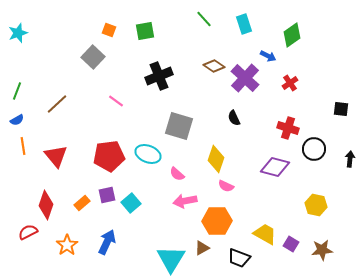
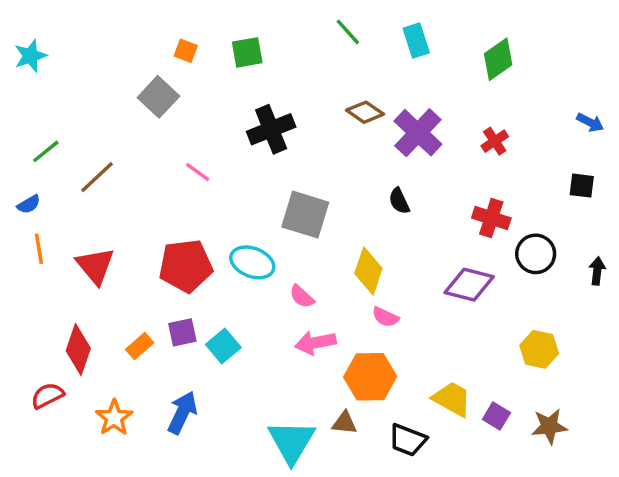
blue arrow: (268, 56) -> (590, 122), moved
green line: (17, 91) -> (46, 151), moved, turned 30
brown triangle: (202, 248) -> (344, 423), turned 35

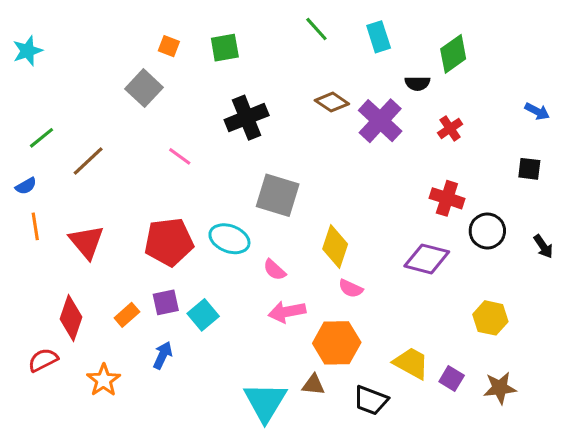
black semicircle: (399, 201) -> (417, 83), moved, turned -65
black arrow: (597, 271) -> (543, 247), turned 140
blue arrow: (182, 413) -> (163, 355), moved, size x0.7

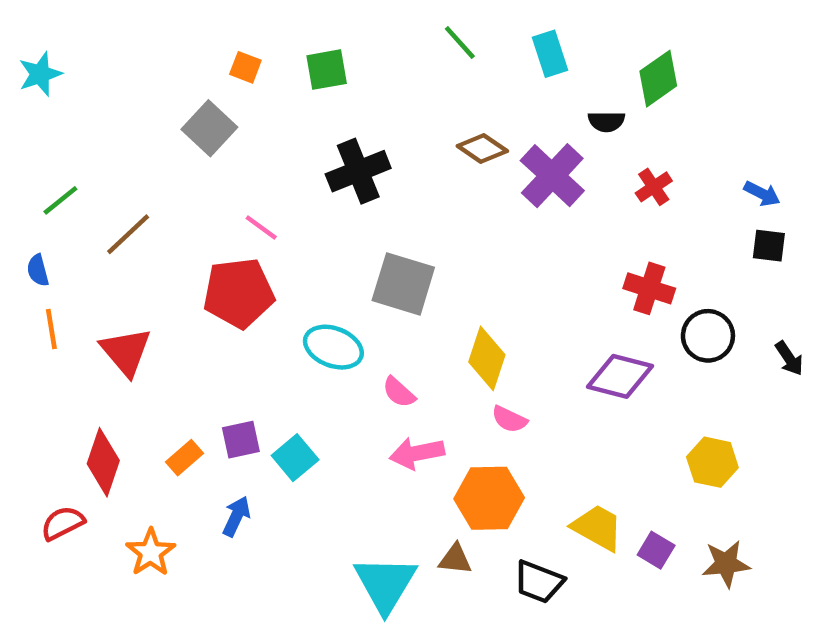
blue arrow: (537, 111) -> (762, 194), moved
blue semicircle: (26, 186) -> (38, 270), turned 105
red pentagon: (169, 242) -> (239, 293), moved

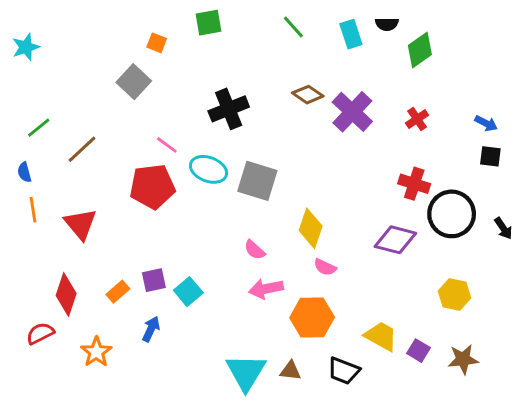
green square: (327, 70) -> (209, 23), moved
black semicircle: (606, 121) -> (387, 24), moved
black circle: (708, 336) -> (452, 214), size x1.4
cyan ellipse: (333, 347) -> (209, 169), moved
brown triangle: (455, 559) -> (290, 371), moved

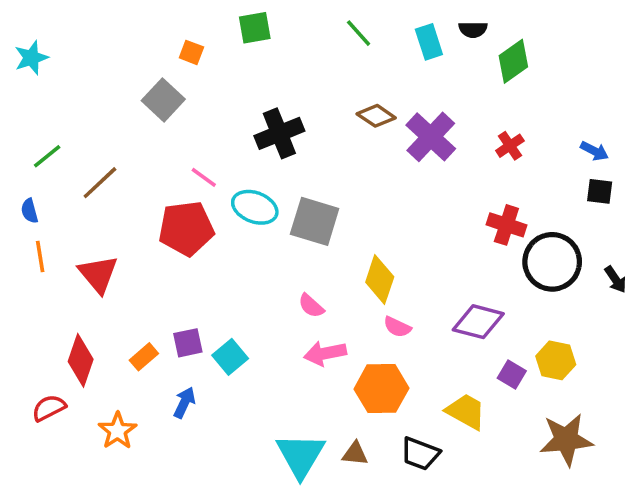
purple diamond: (395, 240) -> (478, 322), moved
purple square: (418, 351) -> (512, 374), moved
brown star: (463, 359) -> (566, 440), size x1.4

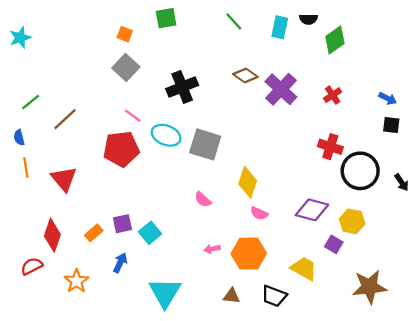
cyan rectangle: (429, 42) -> (280, 27), turned 30
gray square: (163, 100) -> (126, 67), moved
pink arrow: (325, 353) -> (212, 249), moved, size x0.6
yellow hexagon: (556, 360) -> (352, 221), moved
cyan triangle: (301, 455) -> (165, 293), moved

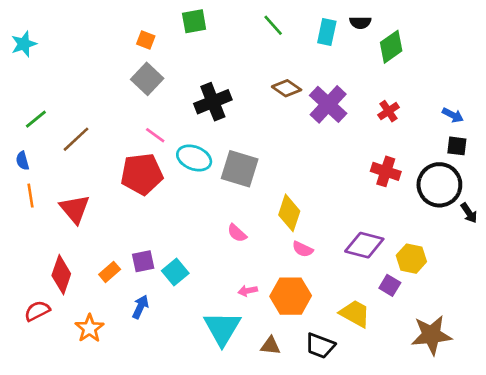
black circle: (360, 171) -> (439, 185), moved
cyan triangle: (165, 293) -> (222, 328), moved

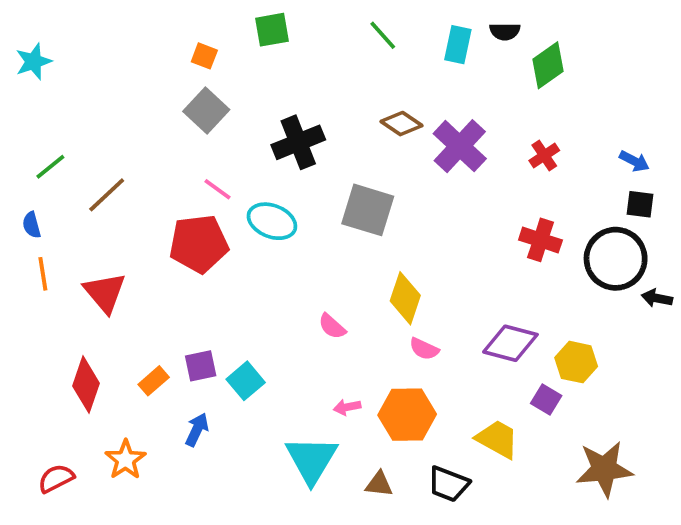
gray square: (240, 169) -> (368, 210), moved
black arrow: (469, 213) -> (657, 298), turned 135
red semicircle: (37, 311) -> (56, 478), moved

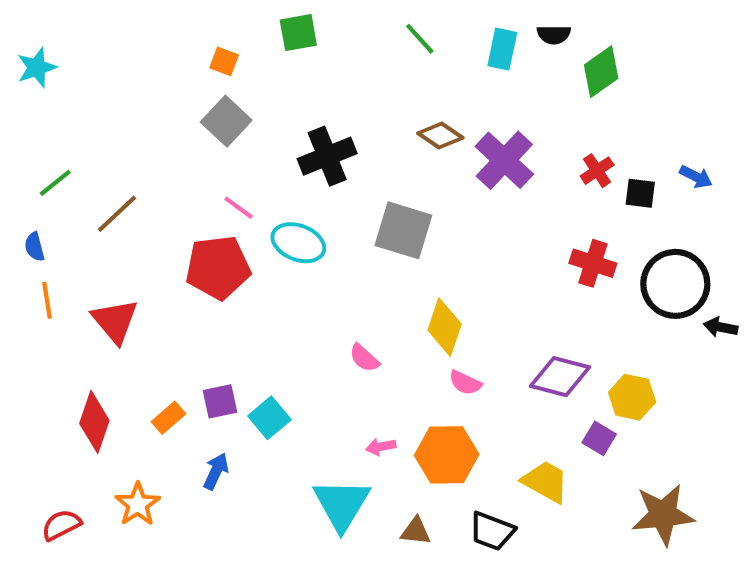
black square: (640, 204) -> (640, 193), moved

